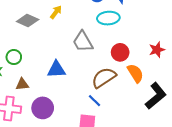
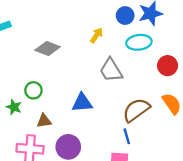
yellow arrow: (56, 12) -> (96, 35), moved
red circle: (120, 52) -> (168, 66), moved
blue line: (95, 101) -> (127, 136), turned 32

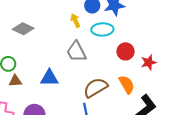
yellow arrow: (96, 35) -> (75, 21), moved, turned -64
brown triangle: (44, 121) -> (15, 81), moved

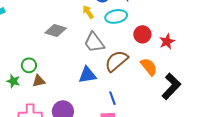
gray diamond: (23, 29) -> (56, 31), moved
blue triangle: (49, 78) -> (87, 75), moved
brown semicircle: (96, 88) -> (116, 61), moved

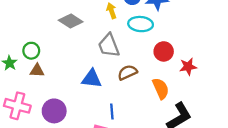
brown semicircle: (116, 61) -> (127, 72), size x0.7

